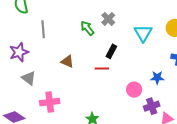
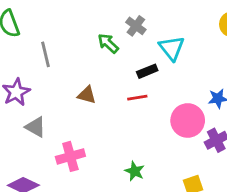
cyan triangle: (143, 33) -> (172, 48), moved
black rectangle: (111, 51) -> (147, 71), turned 48
pink circle: (134, 90) -> (188, 120), size x1.5

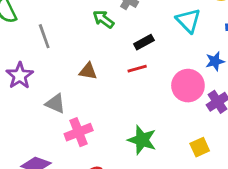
cyan triangle: (172, 48) -> (188, 21), moved
gray triangle: (36, 127) -> (55, 104), moved
green star: (135, 171) -> (142, 140), size x1.5

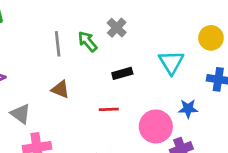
gray line: (44, 36) -> (58, 44), moved
red line: (137, 69) -> (109, 109), moved

